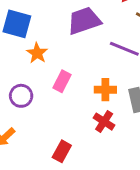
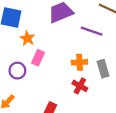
pink rectangle: (62, 81) -> (38, 58), moved

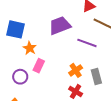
orange cross: (80, 62) -> (76, 70), turned -32

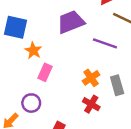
purple circle: (20, 77) -> (31, 103), moved

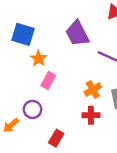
purple trapezoid: (71, 22) -> (77, 33), turned -100
red cross: (91, 104) -> (91, 115), turned -35

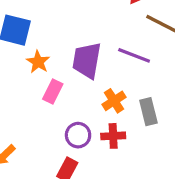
purple trapezoid: (77, 33) -> (87, 60), moved, turned 40
purple circle: (33, 109) -> (78, 135), moved

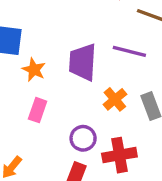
pink rectangle: (53, 91) -> (38, 110), moved
red cross: (113, 136) -> (119, 155), moved, size x1.4

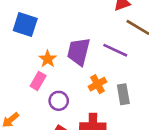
orange star: (34, 70) -> (48, 59), moved
purple circle: (83, 138) -> (59, 101), moved

